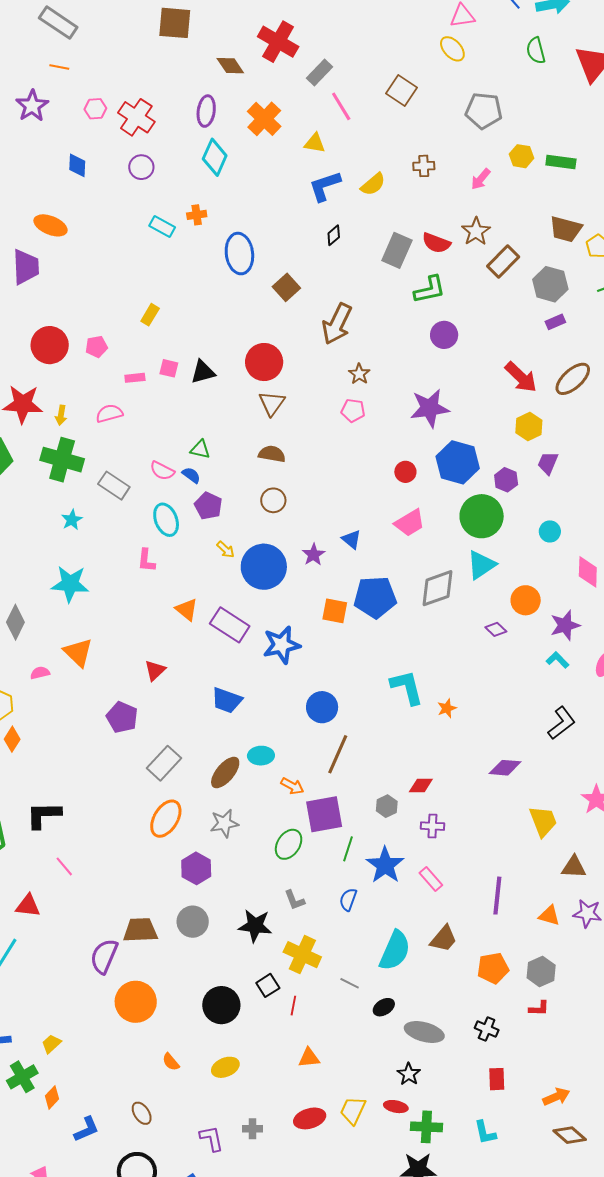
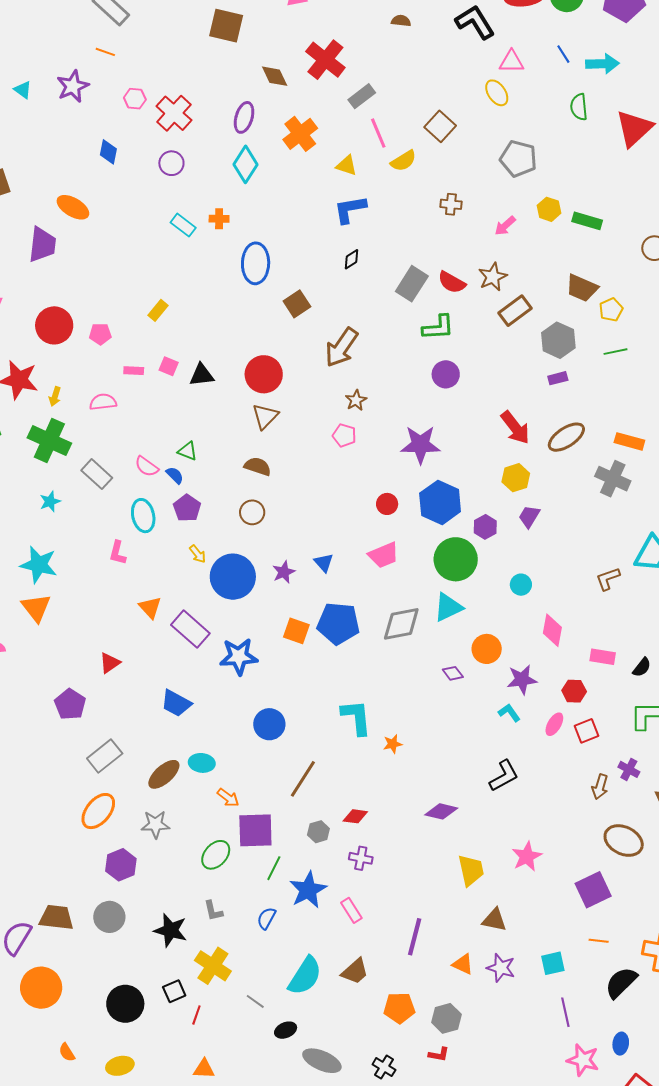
yellow semicircle: (373, 184) -> (403, 161), moved
orange triangle: (78, 652) -> (36, 608), moved
brown line: (338, 754) -> (303, 779), moved

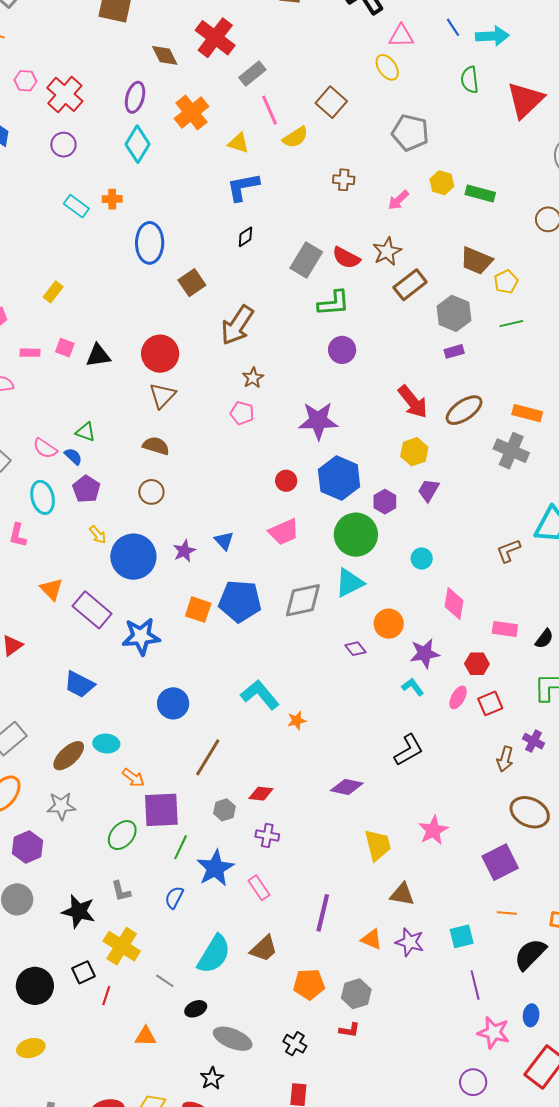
cyan L-shape: (356, 717) -> (260, 695), turned -33
orange triangle: (204, 1069) -> (146, 1036), moved

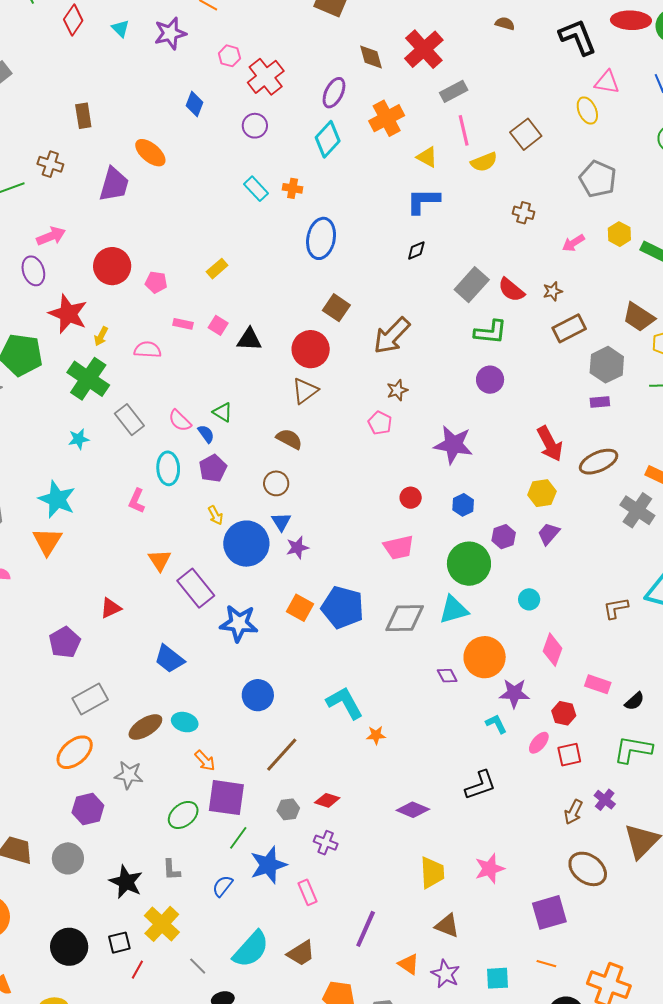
brown star: (387, 251) -> (553, 291), size x0.7
brown square: (192, 283) -> (336, 308), moved, turned -32
blue hexagon: (339, 478) -> (463, 505), size x0.5
blue triangle: (224, 541) -> (281, 522), moved
orange circle: (389, 624) -> (485, 657), size x1.4

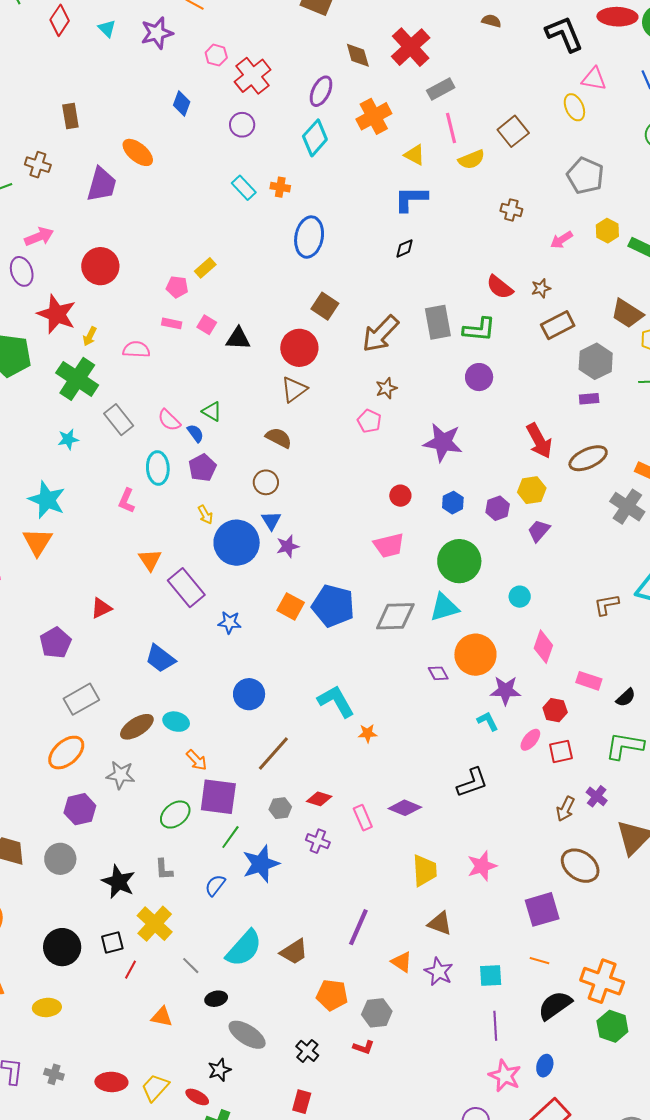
pink pentagon: (156, 282) -> (177, 287), moved
gray rectangle: (472, 285) -> (438, 322), moved, turned -52
purple hexagon: (504, 537) -> (498, 508), moved
blue star: (239, 623) -> (230, 622), size x0.6
pink rectangle: (308, 892) -> (363, 818), moved

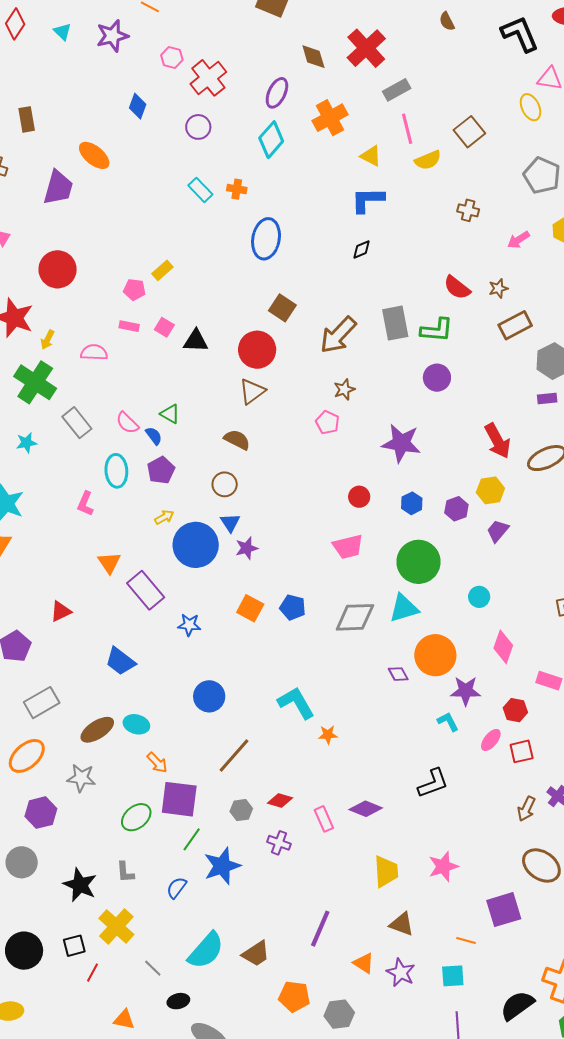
brown semicircle: (491, 21) -> (447, 21), turned -132
yellow arrow: (205, 515) -> (164, 517), turned -90
blue pentagon: (333, 606) -> (293, 607), size x0.6
orange line: (539, 961) -> (466, 940), moved

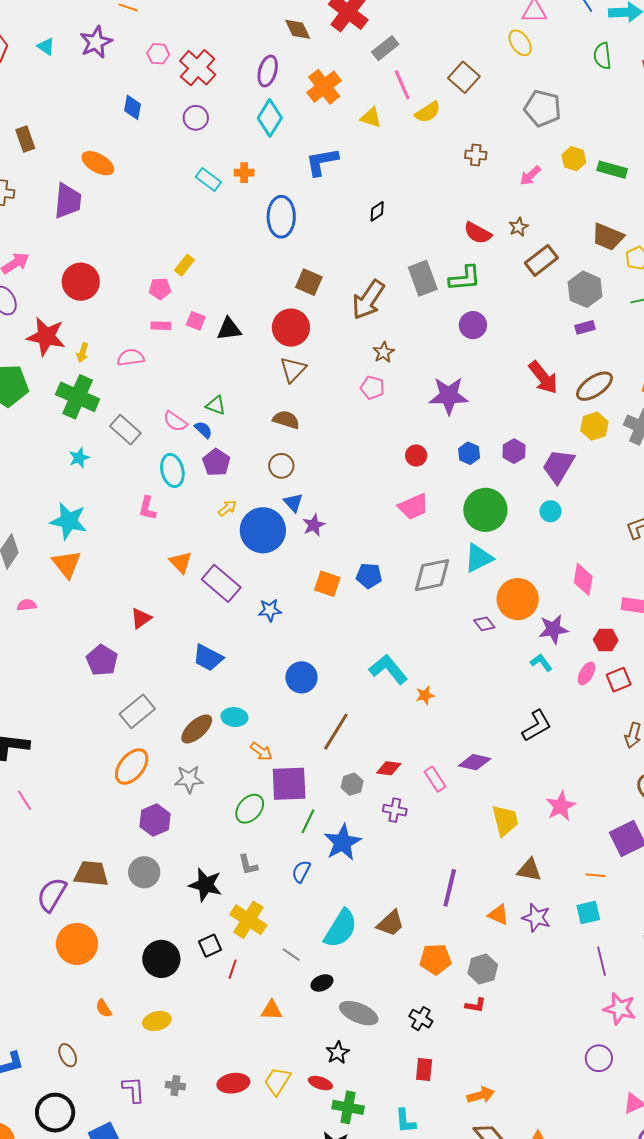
blue L-shape: (368, 200) -> (322, 162), moved
yellow hexagon: (490, 490) -> (594, 426), moved
purple trapezoid: (498, 531) -> (558, 466), size x1.5
cyan circle: (479, 597) -> (550, 511), moved

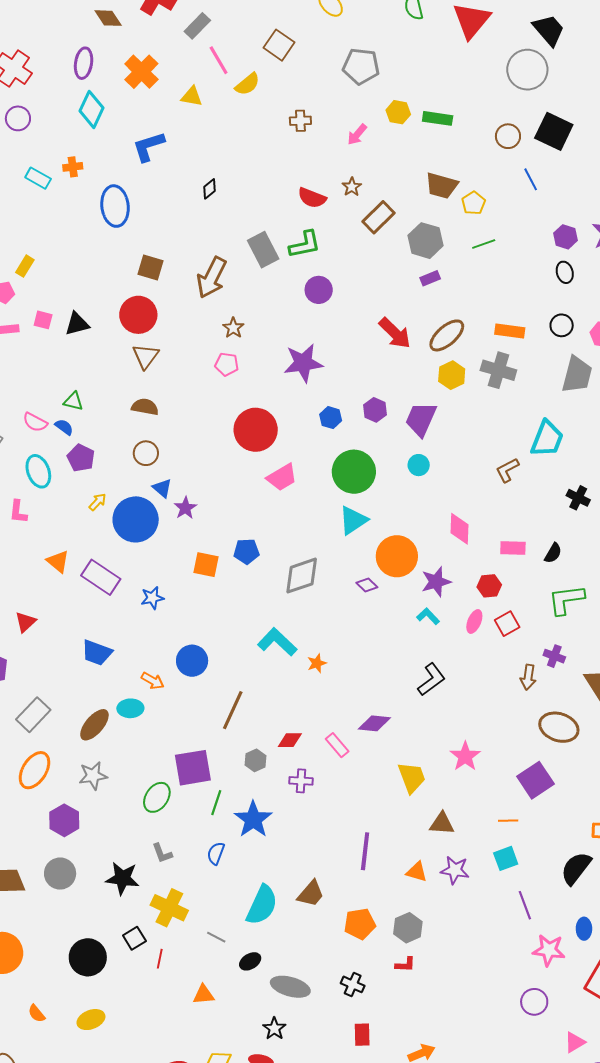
red circle: (416, 456) -> (256, 430), moved, size x2.0
gray diamond: (432, 575) -> (302, 576), moved
orange arrow: (261, 751) -> (153, 681), moved

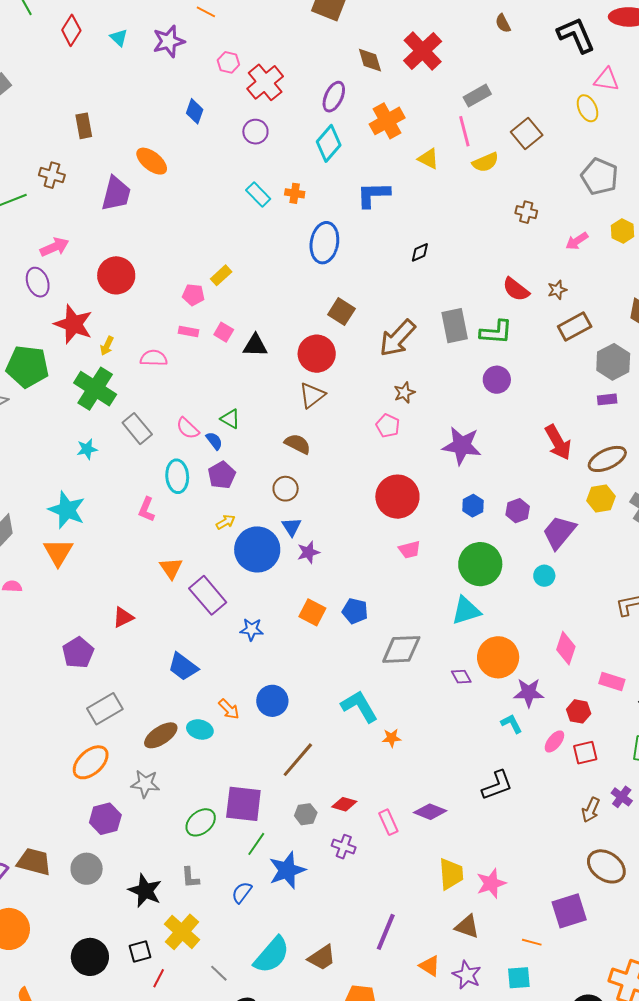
gray rectangle: (197, 26) -> (477, 96), moved
pink trapezoid: (282, 477) -> (410, 550), size x0.7
pink star: (465, 756) -> (491, 883), moved

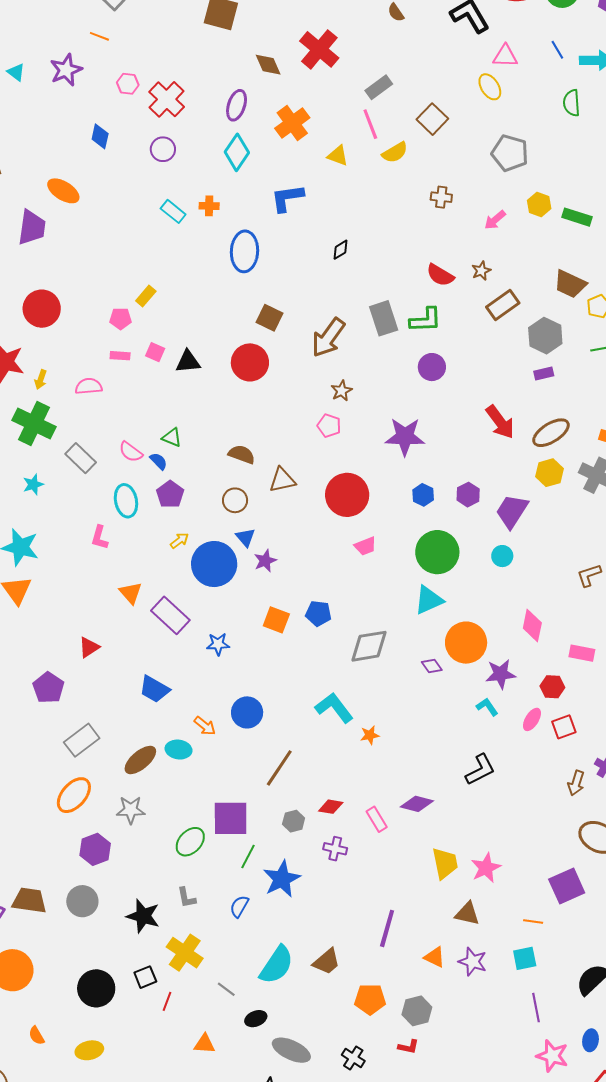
brown triangle: (312, 395) -> (282, 480), moved, turned 32

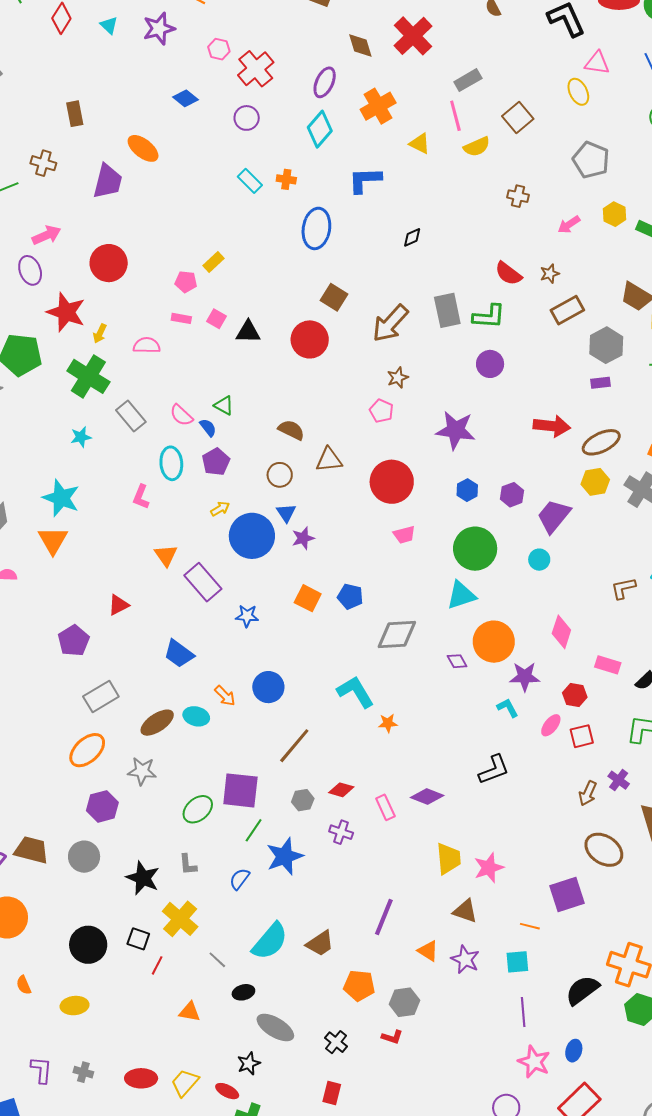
blue diamond: (100, 136) -> (186, 98), turned -70
red arrow: (500, 422) -> (552, 426), turned -54
black square: (145, 977) -> (138, 939), turned 35

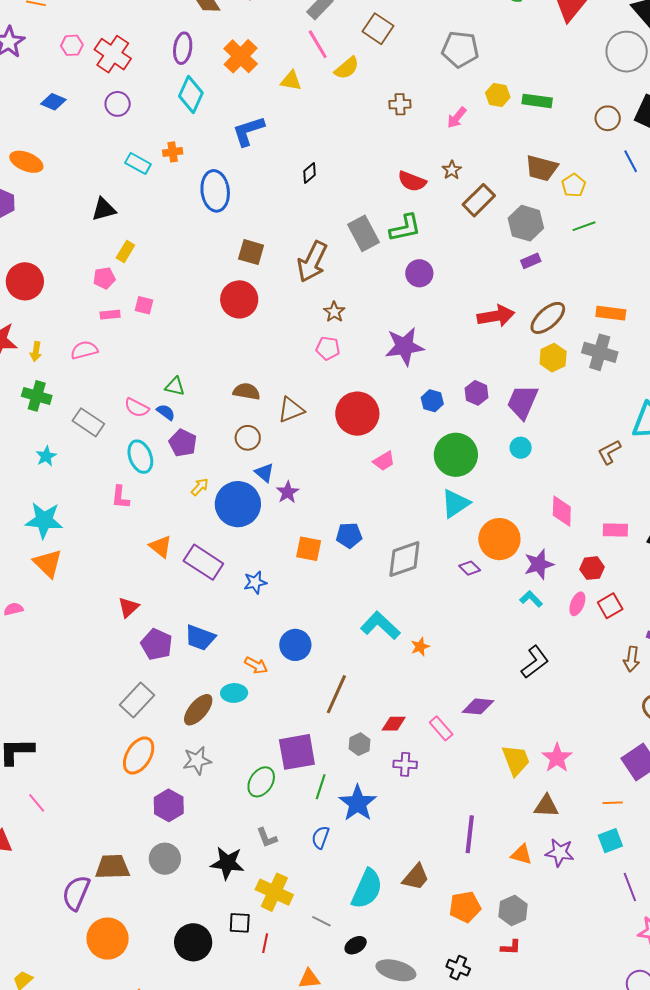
black triangle: (248, 332) -> (104, 209), moved
green cross: (88, 376) -> (37, 396), size x0.7
purple pentagon: (74, 641) -> (157, 644), moved

